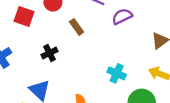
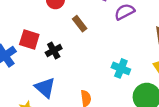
red square: (24, 16) -> (29, 40), moved

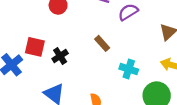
brown rectangle: (80, 24) -> (102, 43), moved

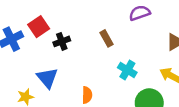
red square: (35, 47) -> (39, 27), turned 30

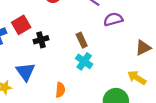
cyan cross: (127, 70) -> (84, 61), moved

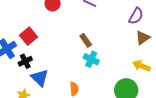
purple semicircle: (113, 19) -> (136, 16), moved, turned 144
black cross: (41, 40) -> (25, 61), moved

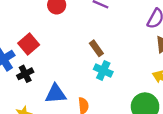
blue triangle: (40, 78) -> (56, 94), moved, turned -48

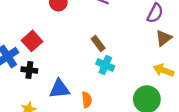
black cross: (25, 74) -> (29, 70), turned 35

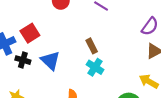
blue triangle: (59, 89) -> (50, 61), moved, turned 40

